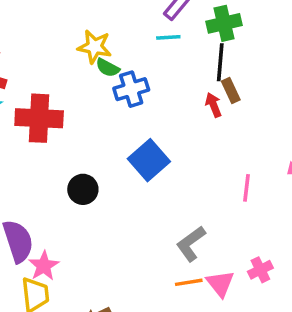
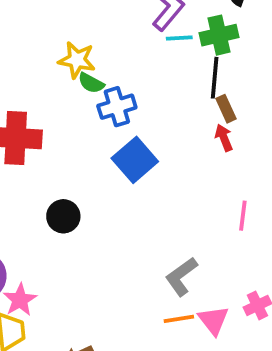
cyan line: (168, 37) -> (179, 38), moved
red arrow: (213, 105) -> (224, 138), moved
blue square: (149, 160) -> (135, 160), moved

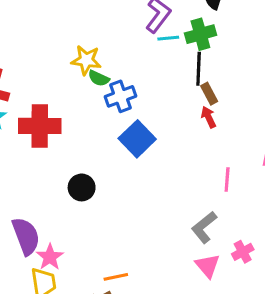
gray L-shape: (181, 276) -> (204, 227), moved
orange line: (179, 319) -> (116, 277), moved

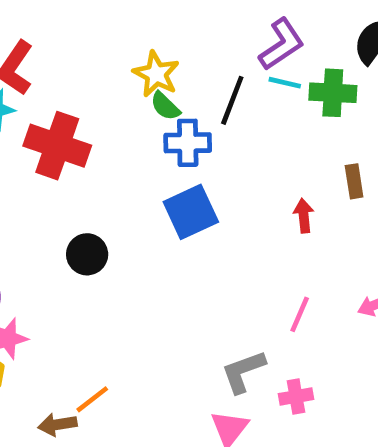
black line: (199, 69) -> (232, 100), moved
brown rectangle: (209, 94) -> (354, 181), moved
pink cross: (243, 252) -> (296, 397), moved
orange line: (116, 277) -> (92, 399), turned -45

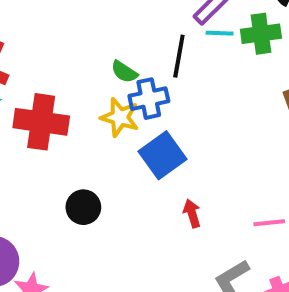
yellow star: (156, 74) -> (120, 117), moved
red arrow: (304, 216) -> (192, 213), moved
pink line: (300, 314) -> (269, 223), turned 72

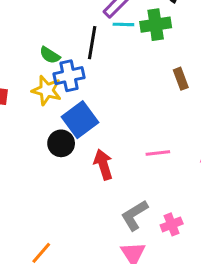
black circle: (83, 207) -> (61, 143), moved
red arrow: (192, 213) -> (103, 165), size x1.4
pink line: (269, 223) -> (158, 153), moved

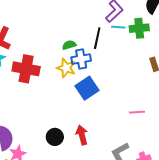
green semicircle: (50, 55) -> (69, 45), turned 128
black circle: (61, 143) -> (55, 137), moved
red arrow: (103, 165) -> (82, 135), moved

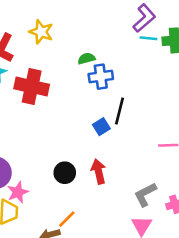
black line: (97, 38) -> (120, 111), moved
yellow star: (66, 68) -> (41, 32), moved
blue square: (87, 88) -> (101, 127), moved, size x0.6

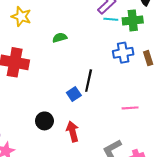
blue cross: (101, 77) -> (123, 53), moved
black circle: (65, 173) -> (44, 121), moved

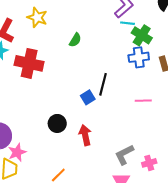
green cross: (133, 20) -> (142, 35), moved, turned 36
green semicircle: (60, 38) -> (75, 40), turned 136
pink line: (130, 108) -> (143, 101), moved

